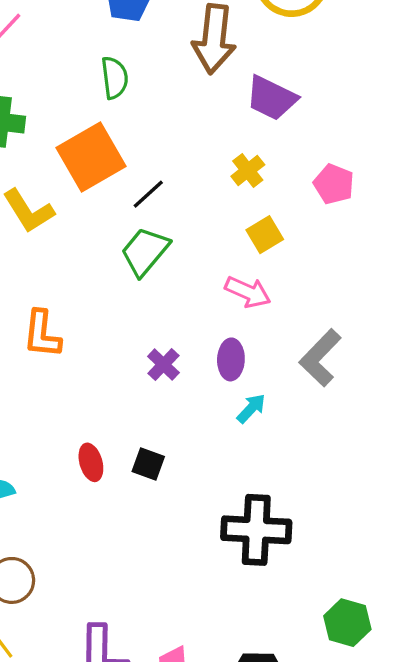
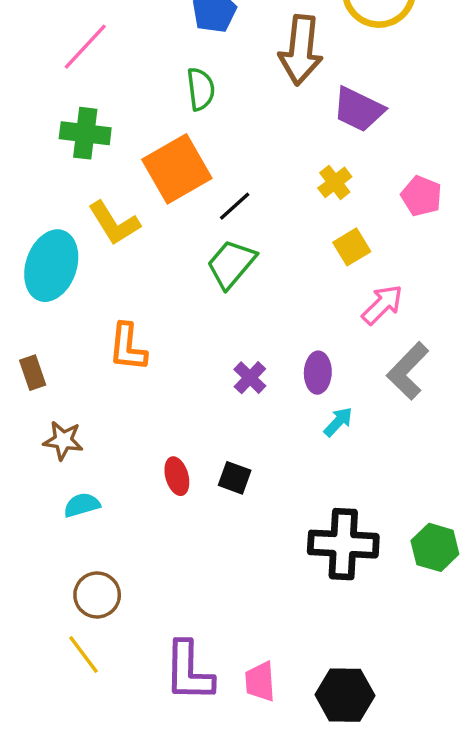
pink arrow: (248, 292) -> (382, 305), moved, turned -69
green hexagon: (347, 623) -> (435, 547), moved

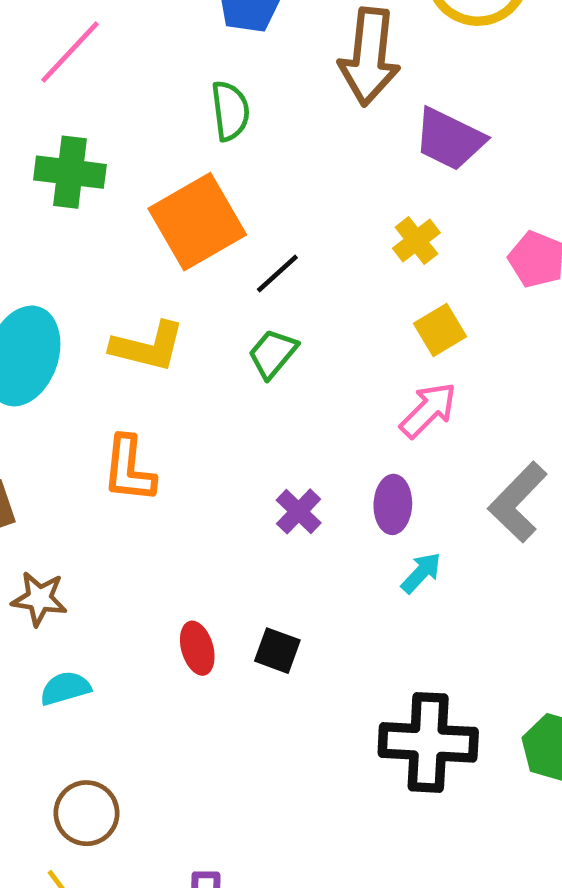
yellow L-shape: (114, 223) -> (148, 347), moved, turned -44
green trapezoid: (231, 264) -> (273, 354), size x0.7
pink arrow: (382, 305) -> (428, 410), moved

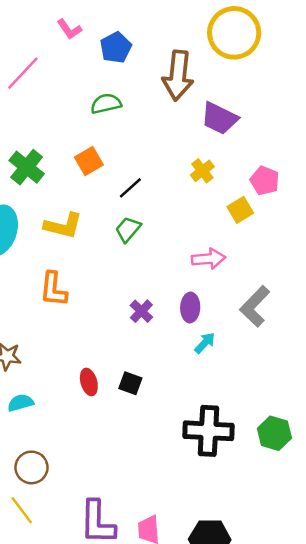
green semicircle: (230, 111) -> (106, 104), turned -96
green cross: (70, 172) -> (27, 167), moved, turned 32
orange square: (197, 222) -> (89, 161), size x0.6
yellow square: (440, 330) -> (240, 210), moved
pink arrow: (428, 410) -> (208, 259), turned 40

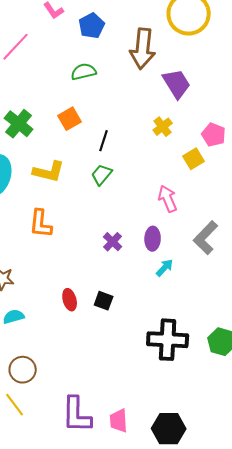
purple trapezoid: (219, 118) -> (177, 84), turned -148
black line: (130, 188) -> (104, 141), turned -30
pink arrow: (208, 259) -> (168, 199), turned -108

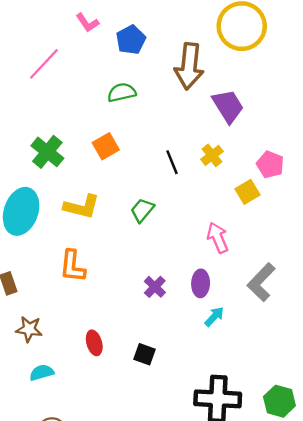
black line: (104, 141) -> (172, 162), moved, turned -40
red ellipse: (70, 300) -> (94, 343), moved

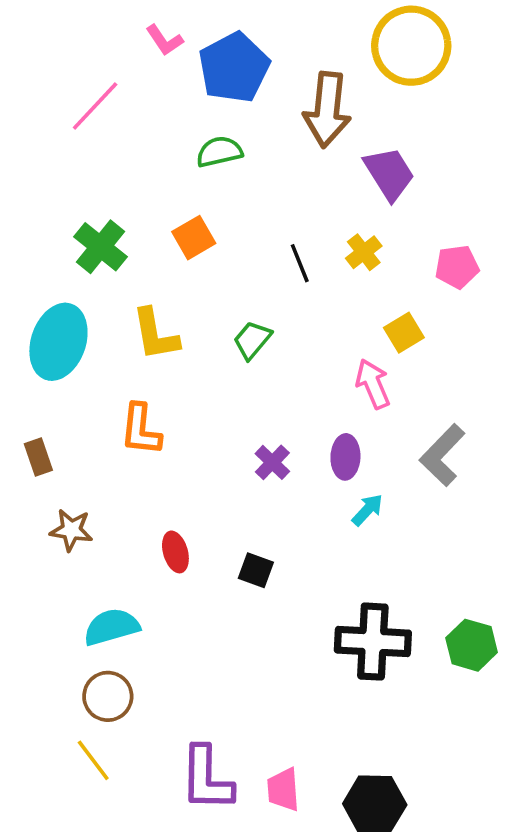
blue pentagon: (131, 40) -> (234, 68), size x1.5
pink pentagon: (270, 164) -> (457, 267), turned -30
yellow square: (247, 192) -> (404, 333), moved
yellow L-shape: (82, 207) -> (155, 334), turned 66
cyan semicircle: (42, 373) -> (111, 627), moved, size x1.4

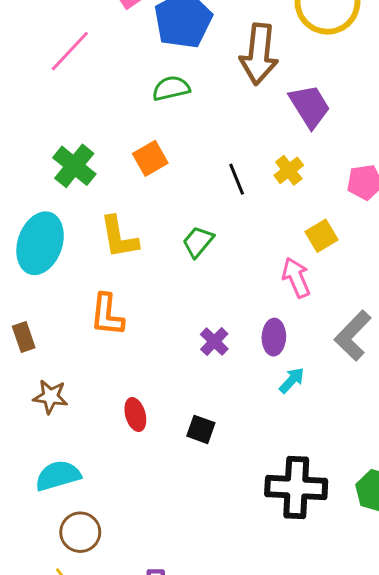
cyan semicircle: (111, 627) -> (58, 476), moved

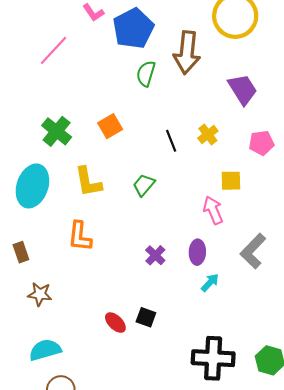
green semicircle: (171, 88) -> (146, 74), moved, turned -60
purple trapezoid: (310, 106) -> (243, 89), moved
yellow square: (322, 236) -> (231, 181), turned 30
red ellipse: (135, 415) -> (115, 323), moved, turned -30

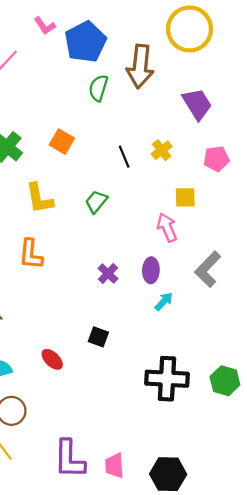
orange square: (110, 126) -> (62, 142), turned -30
red ellipse: (115, 323) -> (52, 359), moved

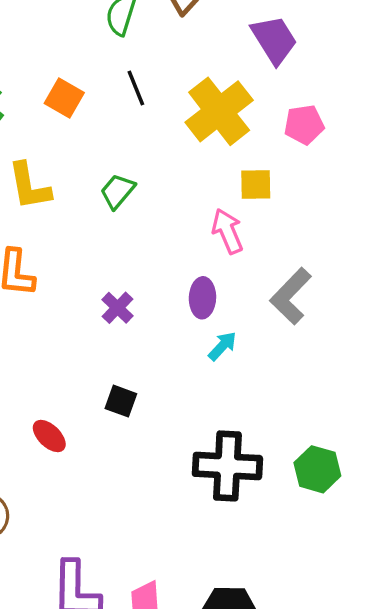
yellow cross: (162, 150) -> (219, 111), size x2.0
black line: (124, 157) -> (136, 88), moved
purple cross: (108, 274) -> (118, 308), moved

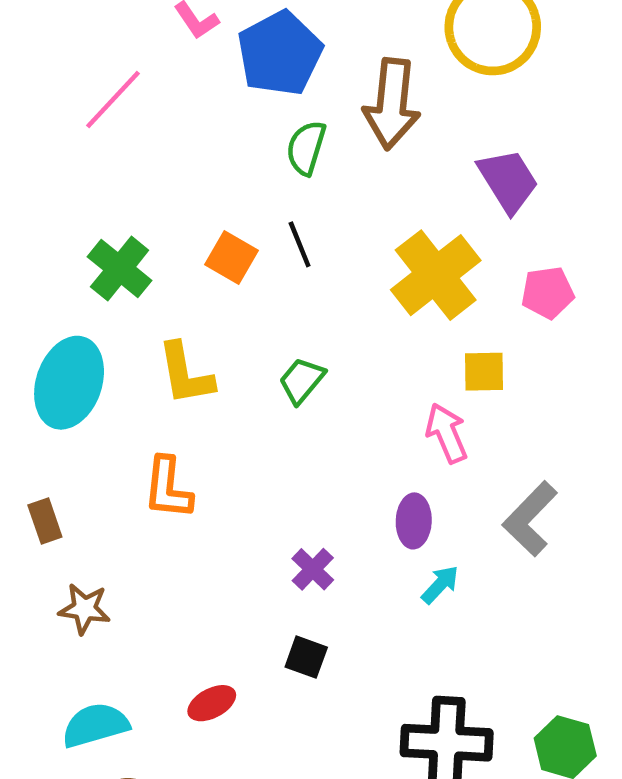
black line: (136, 88) -> (300, 244), moved
purple cross: (118, 308) -> (313, 569), moved
red ellipse: (49, 436) -> (212, 703), turned -72

